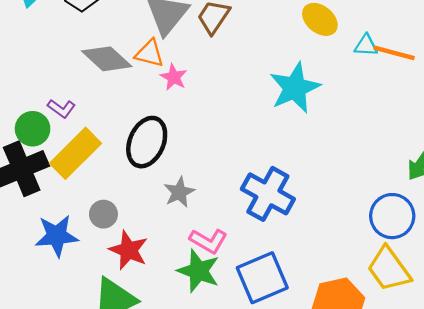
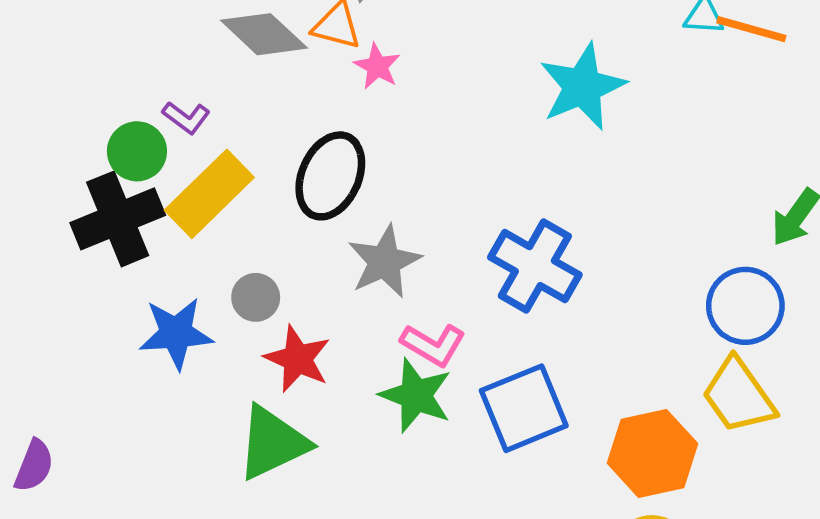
gray star: (179, 192) -> (384, 262), size x1.4

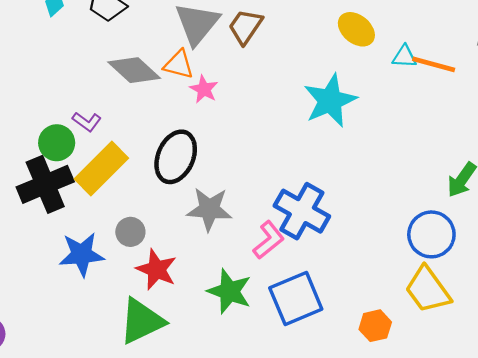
gray star: (384, 262) -> (209, 209), turned 30
pink L-shape: (433, 345) -> (269, 240), moved, turned -69
orange hexagon: (653, 453) -> (375, 326), size x0.6

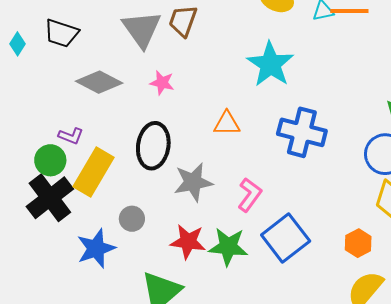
orange triangle: (179, 64) -> (227, 123), moved
blue cross: (302, 211) -> (302, 132), moved
red star: (156, 269) -> (188, 242), moved

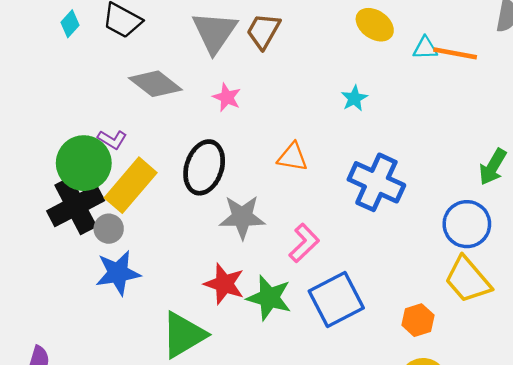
cyan star: (270, 64) -> (354, 98), size x0.5
green circle: (50, 160) -> (84, 163), size x1.5
gray circle: (132, 219) -> (109, 229), moved

